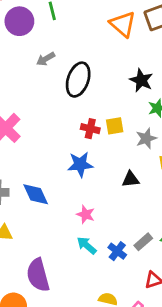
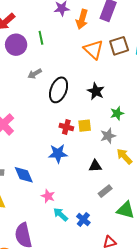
black star: (141, 80) -> (96, 91), moved
pink star: (86, 214) -> (48, 196), moved
gray rectangle: (143, 242) -> (105, 191), moved

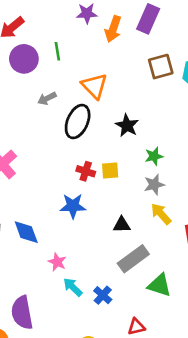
orange triangle: (93, 50) -> (95, 86), moved
gray star: (108, 136) -> (154, 185), moved
gray rectangle: (105, 191) -> (133, 259), size x1.6

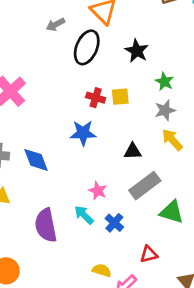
green star: (154, 156) -> (164, 82), turned -30
pink star: (57, 262) -> (98, 191), moved
purple semicircle: (22, 313) -> (46, 225), moved

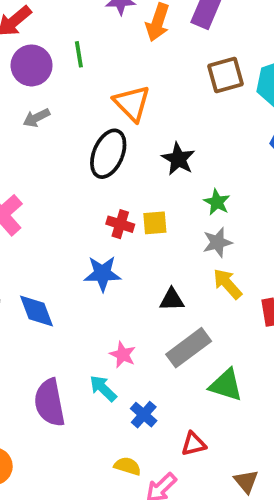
gray arrow: (55, 24) -> (36, 118), moved
blue cross: (114, 223) -> (144, 415), moved

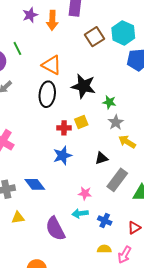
black star: (178, 159) -> (83, 86), size x1.4
cyan arrow: (103, 388) -> (80, 213), turned -35

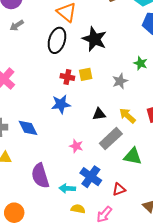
green star: (109, 102) -> (141, 63), moved
yellow arrow: (127, 142) -> (127, 116), moved
cyan arrow: (80, 213) -> (67, 188), moved
blue cross: (105, 221) -> (91, 177), size x1.5
yellow semicircle: (104, 249) -> (78, 209), moved

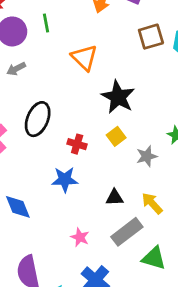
black ellipse: (57, 40) -> (38, 119), moved
yellow square: (86, 74) -> (116, 136), moved, turned -32

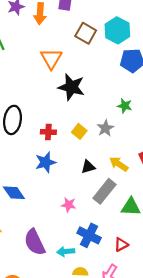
brown square: (151, 37) -> (86, 33), turned -30
orange triangle: (84, 58) -> (51, 59), moved, turned 30
yellow square: (116, 136) -> (79, 131), moved

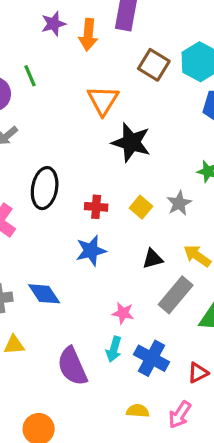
cyan arrow: (66, 252) -> (114, 349), moved, turned -70

